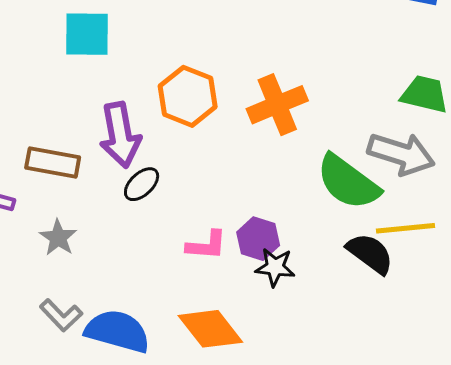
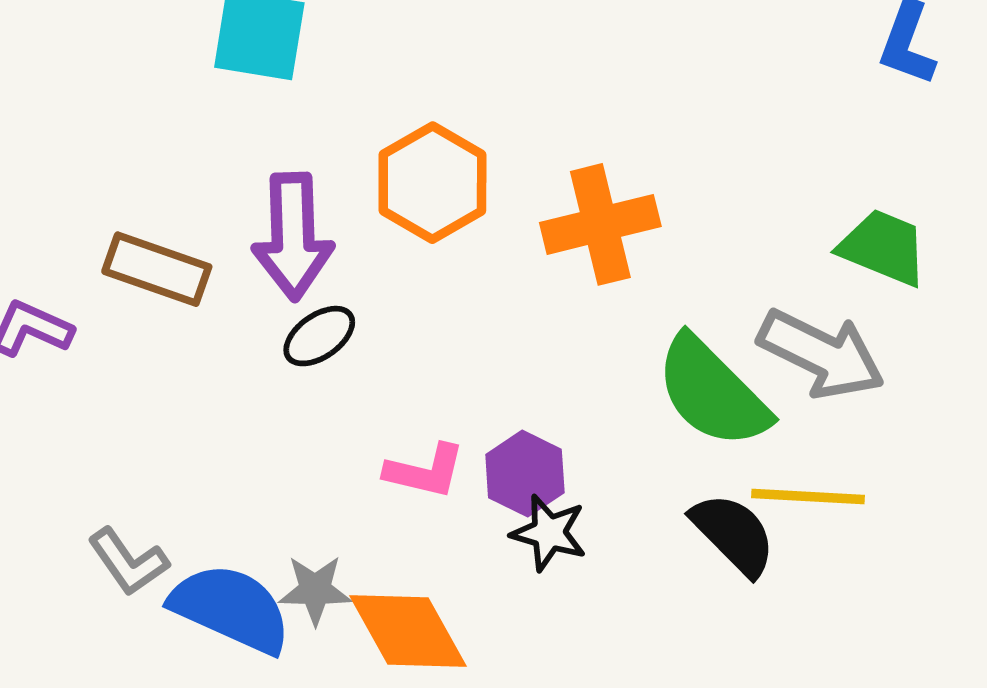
gray star: (58, 238) -> (315, 590), moved, turned 30

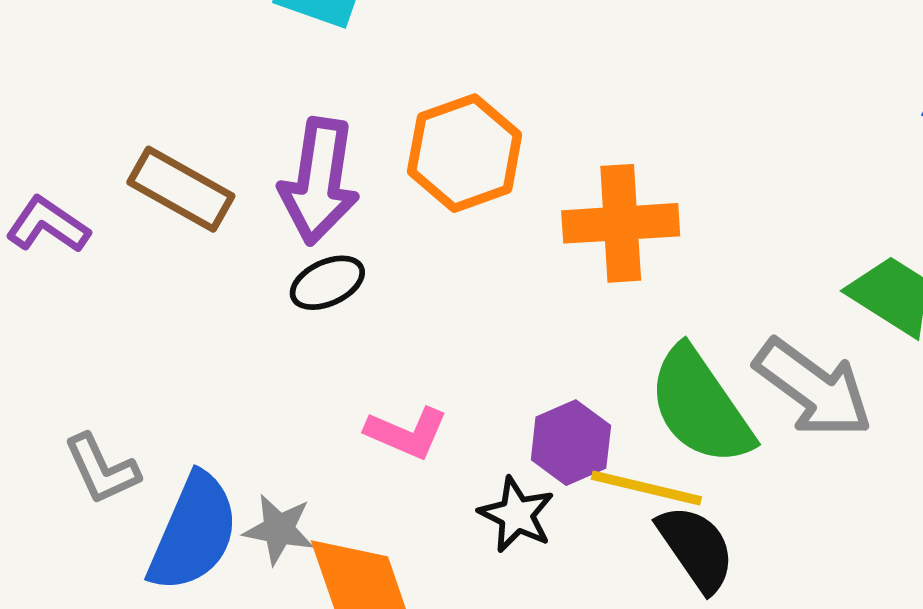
purple hexagon: (525, 474) -> (571, 443), moved
yellow line: (808, 497) -> (646, 488), moved
blue semicircle: (231, 608) -> (193, 533), turned 79

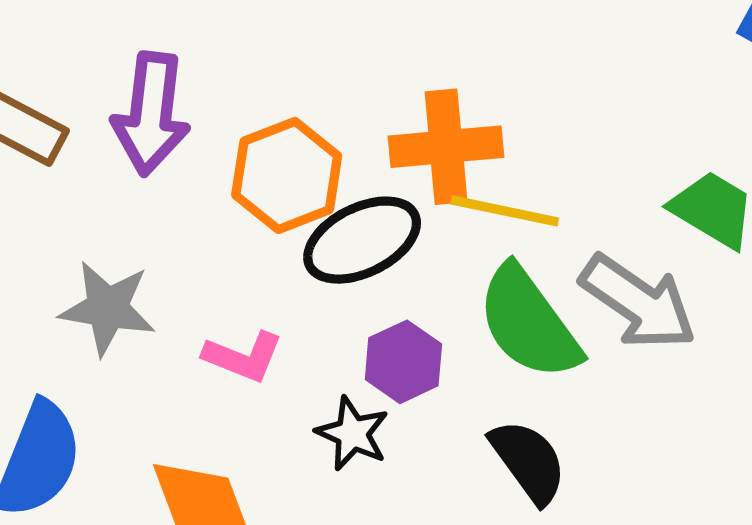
orange hexagon: (465, 153) -> (287, 175), moved
black ellipse: (327, 283) -> (362, 240), moved, size x1.6
yellow line: (646, 488) -> (505, 211), moved
gray star: (279, 529) -> (107, 308), moved, size x1.4

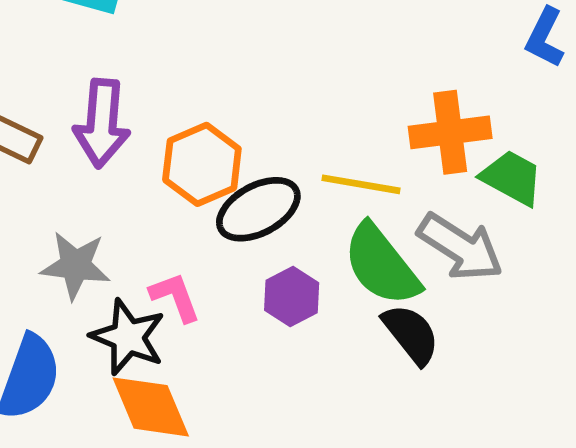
orange cross: (446, 147) -> (450, 132), moved
pink L-shape: (243, 357) -> (175, 297), turned -130
black star: (352, 433) -> (128, 337), moved, size x1.4
black semicircle: (528, 461) -> (411, 334), moved

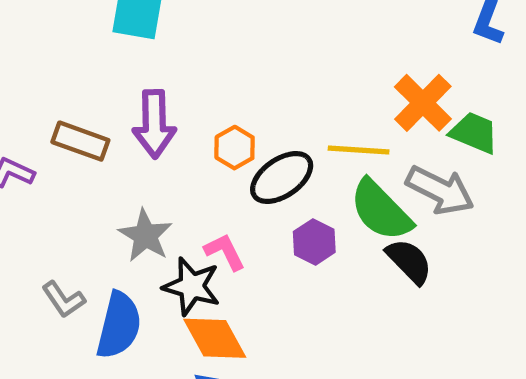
orange cross: (450, 132) -> (423, 103), turned -32
orange hexagon: (202, 164) -> (235, 148), size x0.7
gray star: (75, 265) -> (145, 236), turned 30

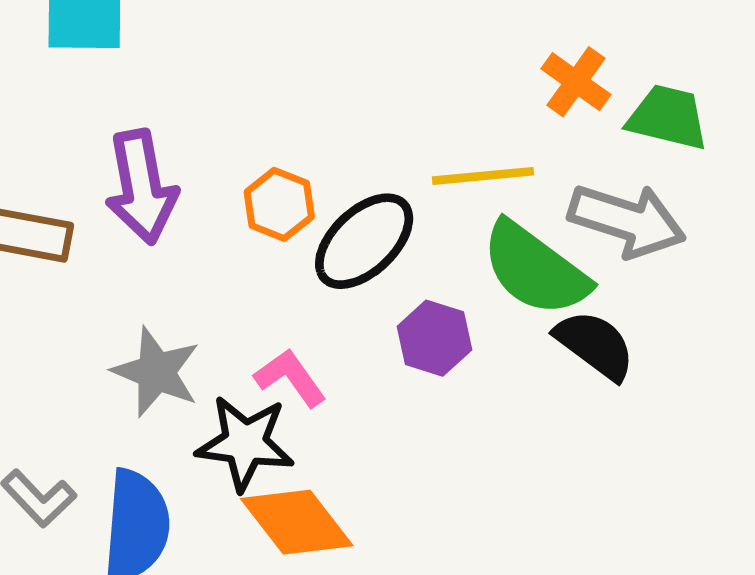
orange cross: (423, 103) -> (576, 82), size x0.7

